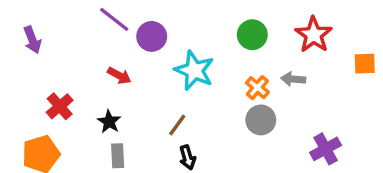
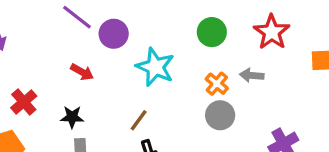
black star: (109, 122) -> (72, 117), turned -30

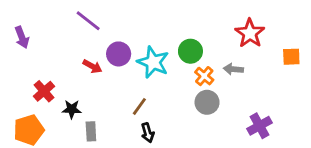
green circle: (212, 32) -> (190, 51), moved
purple circle: (114, 34) -> (119, 54), moved
black star: (72, 117) -> (72, 109), moved

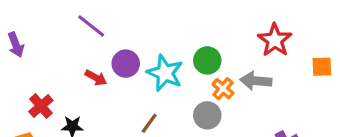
gray arrow: (233, 69) -> (256, 81), size x1.4
gray circle: (207, 102) -> (207, 115), moved

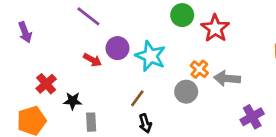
red star: (275, 40) -> (215, 28), moved
green circle: (207, 60) -> (182, 15), moved
gray arrow: (256, 81) -> (227, 78), moved

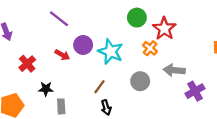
orange cross: (199, 69) -> (150, 48), moved
red cross: (46, 84) -> (27, 64), moved
purple cross: (252, 117) -> (195, 91), moved

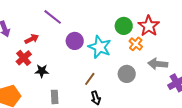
green circle: (137, 18) -> (124, 26), moved
red arrow: (62, 55) -> (32, 39), moved, turned -56
black star: (46, 89) -> (42, 71), moved

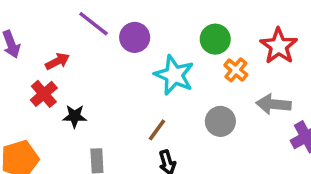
red star: (149, 26) -> (279, 46), moved
purple circle: (75, 41) -> (135, 37), moved

